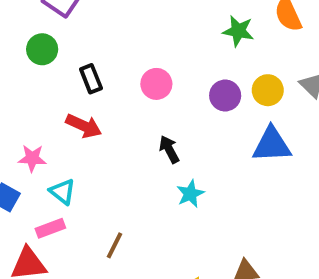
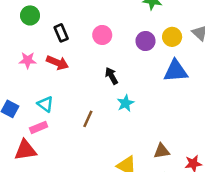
pink star: (32, 158) -> (28, 60), moved
brown line: (115, 245) -> (88, 119), moved

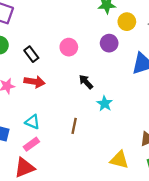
yellow circle: (172, 37) -> (127, 22), moved

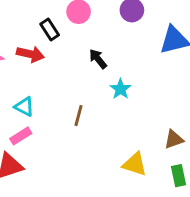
black rectangle: (31, 54) -> (50, 30), moved

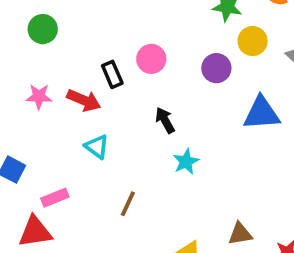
cyan triangle: (24, 107) -> (97, 147), moved
brown line: (79, 116) -> (128, 204), moved

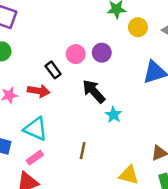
purple circle: (216, 68) -> (102, 53), moved
black arrow: (165, 120) -> (94, 91), size x1.5
cyan triangle: (97, 147) -> (36, 129), moved, size x1.5

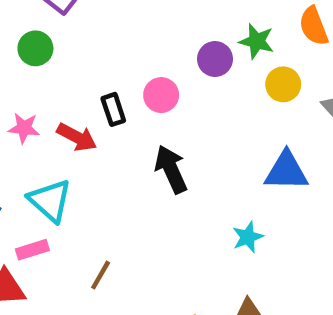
purple circle: (102, 53) -> (215, 59), moved
cyan star: (114, 115) -> (248, 237), moved
brown line: (83, 151) -> (101, 275), moved

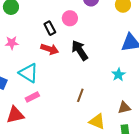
red arrow: (77, 137) -> (50, 49), moved
pink rectangle: (32, 250) -> (32, 97), moved
brown line: (101, 275) -> (80, 95), moved

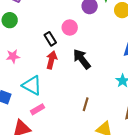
red arrow: (50, 49) -> (52, 60), turned -90

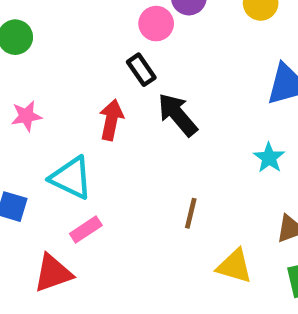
pink circle: (70, 28) -> (156, 24), moved
black rectangle: (50, 39) -> (141, 70), moved

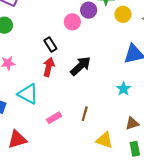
black rectangle: (141, 70) -> (50, 45), moved
black arrow: (177, 115) -> (81, 66), turned 85
pink rectangle: (86, 229) -> (54, 118), moved

